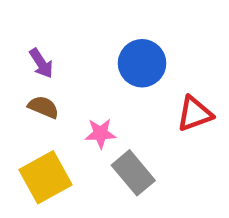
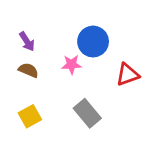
pink star: (100, 133) -> (71, 64), moved
yellow square: (46, 177) -> (30, 116), size x0.7

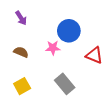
purple arrow: (27, 42) -> (21, 18), moved
red triangle: (128, 75) -> (94, 55), turned 42

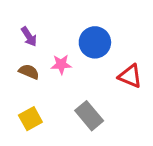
purple arrow: (21, 18) -> (29, 37), moved
pink star: (53, 48) -> (61, 64), moved

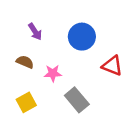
purple arrow: (29, 37) -> (35, 32), moved
pink star: (61, 64) -> (53, 73), moved

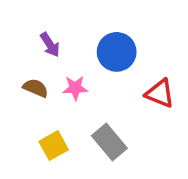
pink star: (53, 73) -> (75, 88), moved
yellow square: (26, 102) -> (54, 146), moved

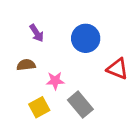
brown semicircle: (36, 88) -> (26, 65), turned -30
pink star: (75, 88) -> (55, 81), moved

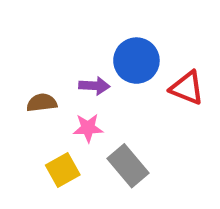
purple arrow: (37, 33) -> (94, 86), moved, turned -54
red triangle: (117, 69) -> (187, 88), moved

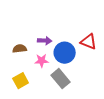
blue circle: (136, 61) -> (65, 53), moved
yellow square: (63, 170) -> (21, 81), moved

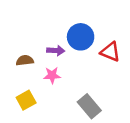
blue circle: (65, 53) -> (81, 37), moved
gray rectangle: (61, 79) -> (89, 106), moved

